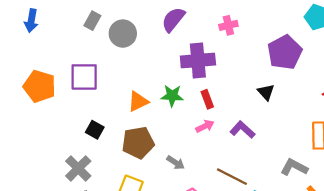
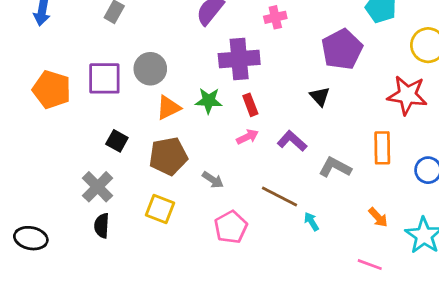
gray circle: (123, 34) -> (150, 69), moved
gray L-shape: (294, 167) -> (335, 167), moved

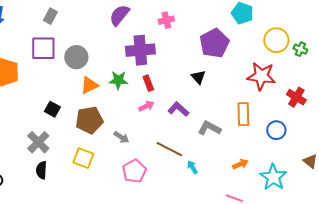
purple square: (104, 78) -> (43, 48), moved
orange arrow: (378, 217) -> (240, 164), turned -70

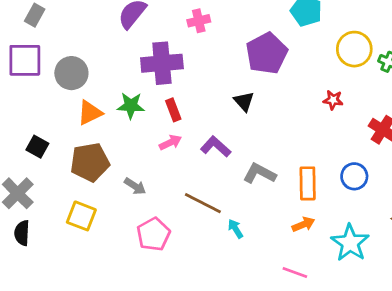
red star: (261, 76) -> (333, 100), size x0.5
orange rectangle: (243, 114) -> (308, 183), moved

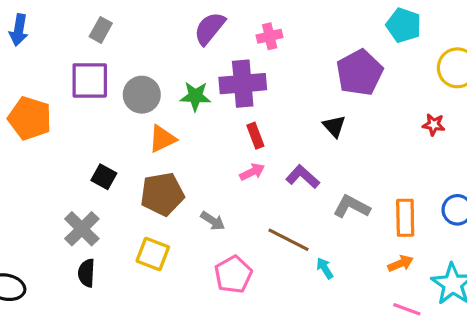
pink cross: (199, 21) -> (270, 36), moved
green star: (131, 106) -> (195, 96), moved
pink line: (295, 273) -> (407, 309), moved

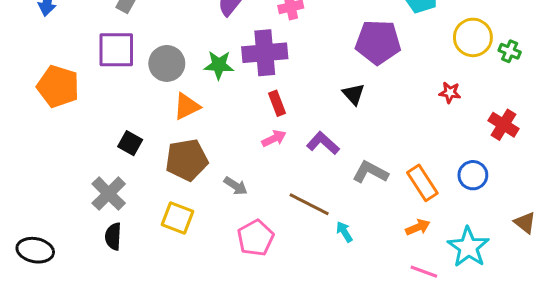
purple pentagon: (359, 73) -> (378, 42), turned 30
orange rectangle: (405, 218) -> (422, 183), turned -32

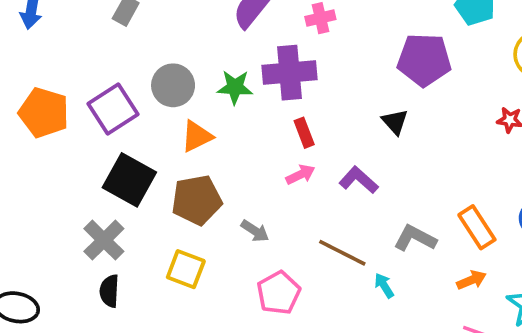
purple square: (116, 50) -> (113, 109), moved, turned -33
black square: (130, 143) -> (129, 180), size x1.8
gray L-shape: (370, 172) -> (415, 238), moved

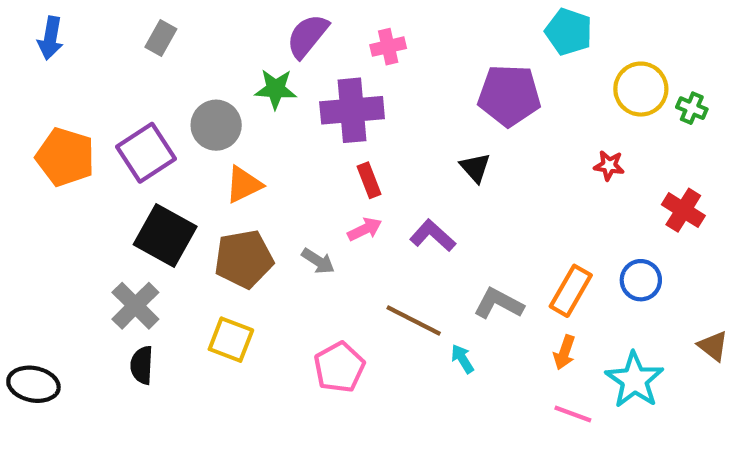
green star: (235, 87) -> (276, 89), moved
orange rectangle: (477, 227) -> (571, 291), turned 63
gray arrow: (255, 231) -> (318, 261), moved
orange arrow: (471, 280) -> (564, 352), turned 132

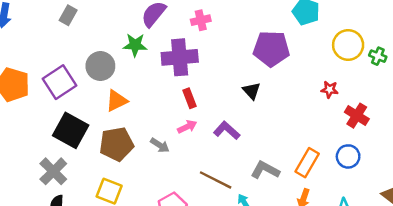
red cross: (683, 210) -> (357, 116), moved

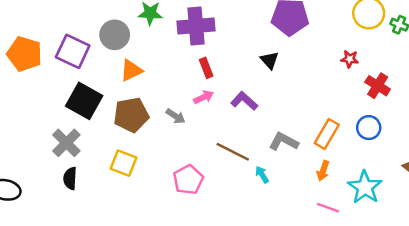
purple square: (60, 82) -> (73, 51), turned -32

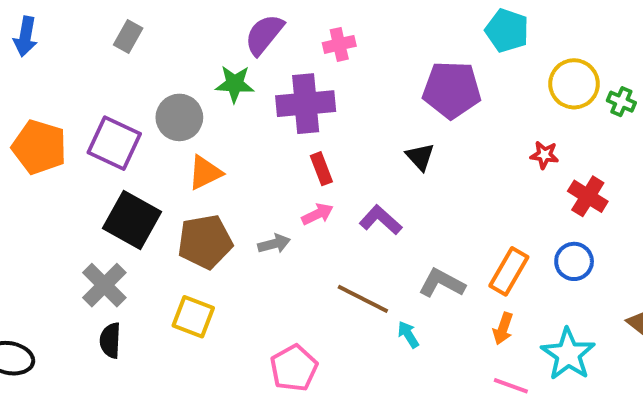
gray arrow: (176, 116) -> (274, 244), turned -48
pink pentagon: (188, 180) -> (294, 368), moved

